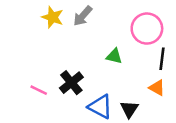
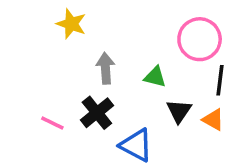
gray arrow: (83, 16) -> (105, 68), moved, turned 135
black triangle: (129, 109) -> (179, 111), moved

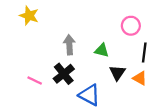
yellow star: (71, 24) -> (29, 16), moved
pink circle: (200, 39) -> (131, 26), size x0.7

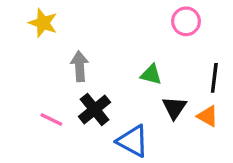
pink circle: (131, 26) -> (186, 21), moved
gray arrow: (69, 45) -> (80, 66), moved

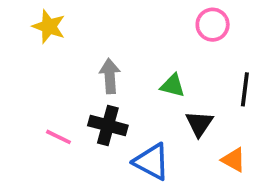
gray arrow: (80, 66) -> (110, 76), moved
black cross: (95, 109) -> (108, 125), turned -36
orange triangle: (208, 116) -> (233, 160), moved

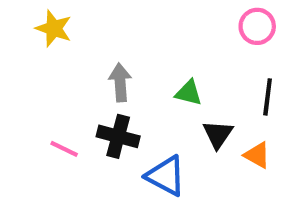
pink circle: (213, 25) -> (257, 26), moved
orange triangle: (233, 160) -> (257, 155), moved

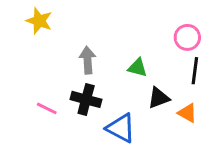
pink circle: (257, 26) -> (187, 37), moved
black triangle: (218, 134) -> (159, 98), turned 35

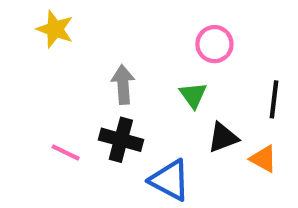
pink circle: (187, 37) -> (214, 44), moved
green triangle: (137, 68) -> (193, 95), turned 40

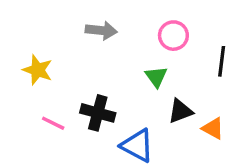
yellow star: (55, 29) -> (38, 70), moved
gray arrow: (123, 84) -> (101, 30), moved, turned 100
black line: (274, 99) -> (222, 61), moved

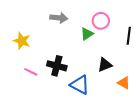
green triangle: (156, 77) -> (87, 34), moved, turned 32
orange triangle: (213, 128) -> (124, 83), moved

